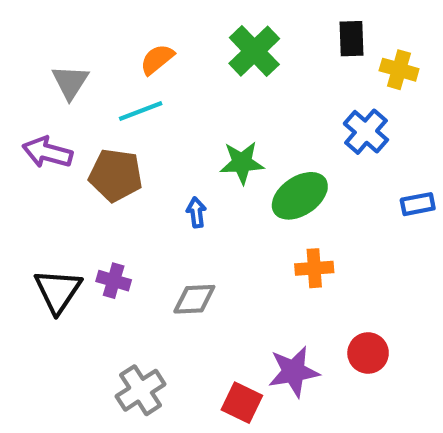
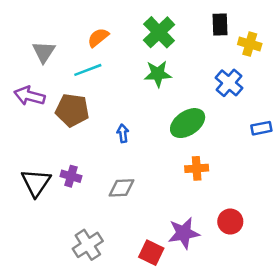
green star: (242, 163) -> (158, 74), moved

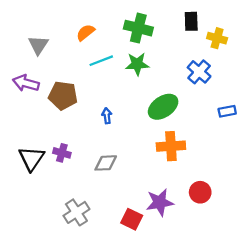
green cross: (159, 32) -> (138, 28), turned -32
cyan line: (88, 70) -> (101, 61), moved
orange cross: (197, 168) -> (171, 146), size x1.4

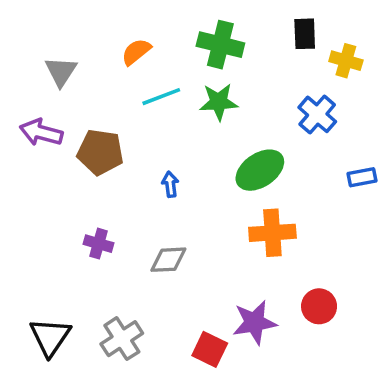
black triangle: (31, 158) -> (50, 337), moved

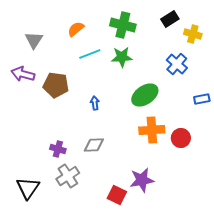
black rectangle: (305, 34) -> (170, 19), turned 60
purple cross: (99, 244) -> (58, 149), moved
red circle: (319, 306) -> (181, 138), moved
gray cross: (122, 339) -> (68, 176), moved

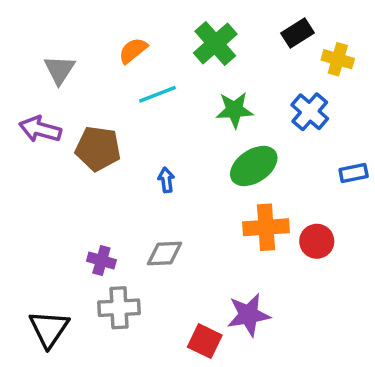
green cross: (123, 25) -> (215, 43), turned 35
green star: (122, 57) -> (234, 110), moved
gray cross: (68, 176) -> (119, 308), turned 30

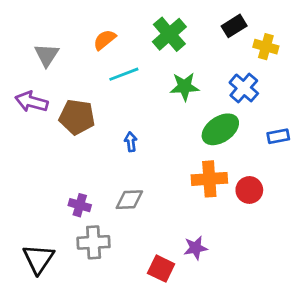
green ellipse: (254, 166) -> (220, 129), moved
purple star: (248, 315) -> (196, 248), size x0.7

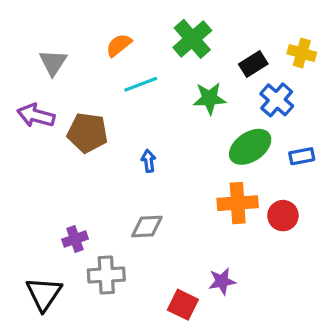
black rectangle: (234, 26) -> (253, 64), moved
blue rectangle: (278, 136) -> (302, 156), moved
purple cross: (80, 205) -> (75, 239), moved, turned -35

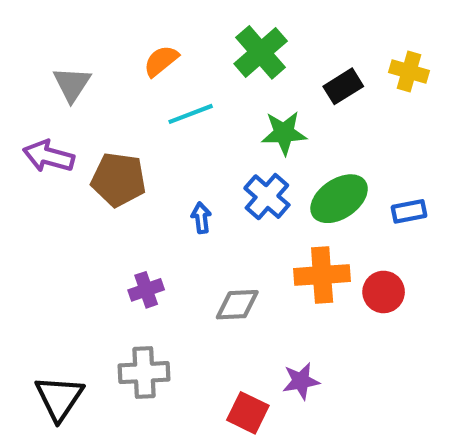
blue cross: (277, 100) -> (267, 197), moved
gray diamond: (147, 227) -> (237, 305), moved
purple cross: (75, 239) -> (146, 290), moved

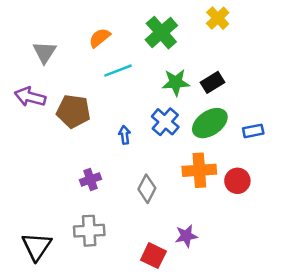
yellow cross: (409, 71) -> (218, 18), moved, turned 30
black rectangle: (343, 86) -> (212, 82), moved
gray diamond: (237, 305) -> (147, 189), turned -60

